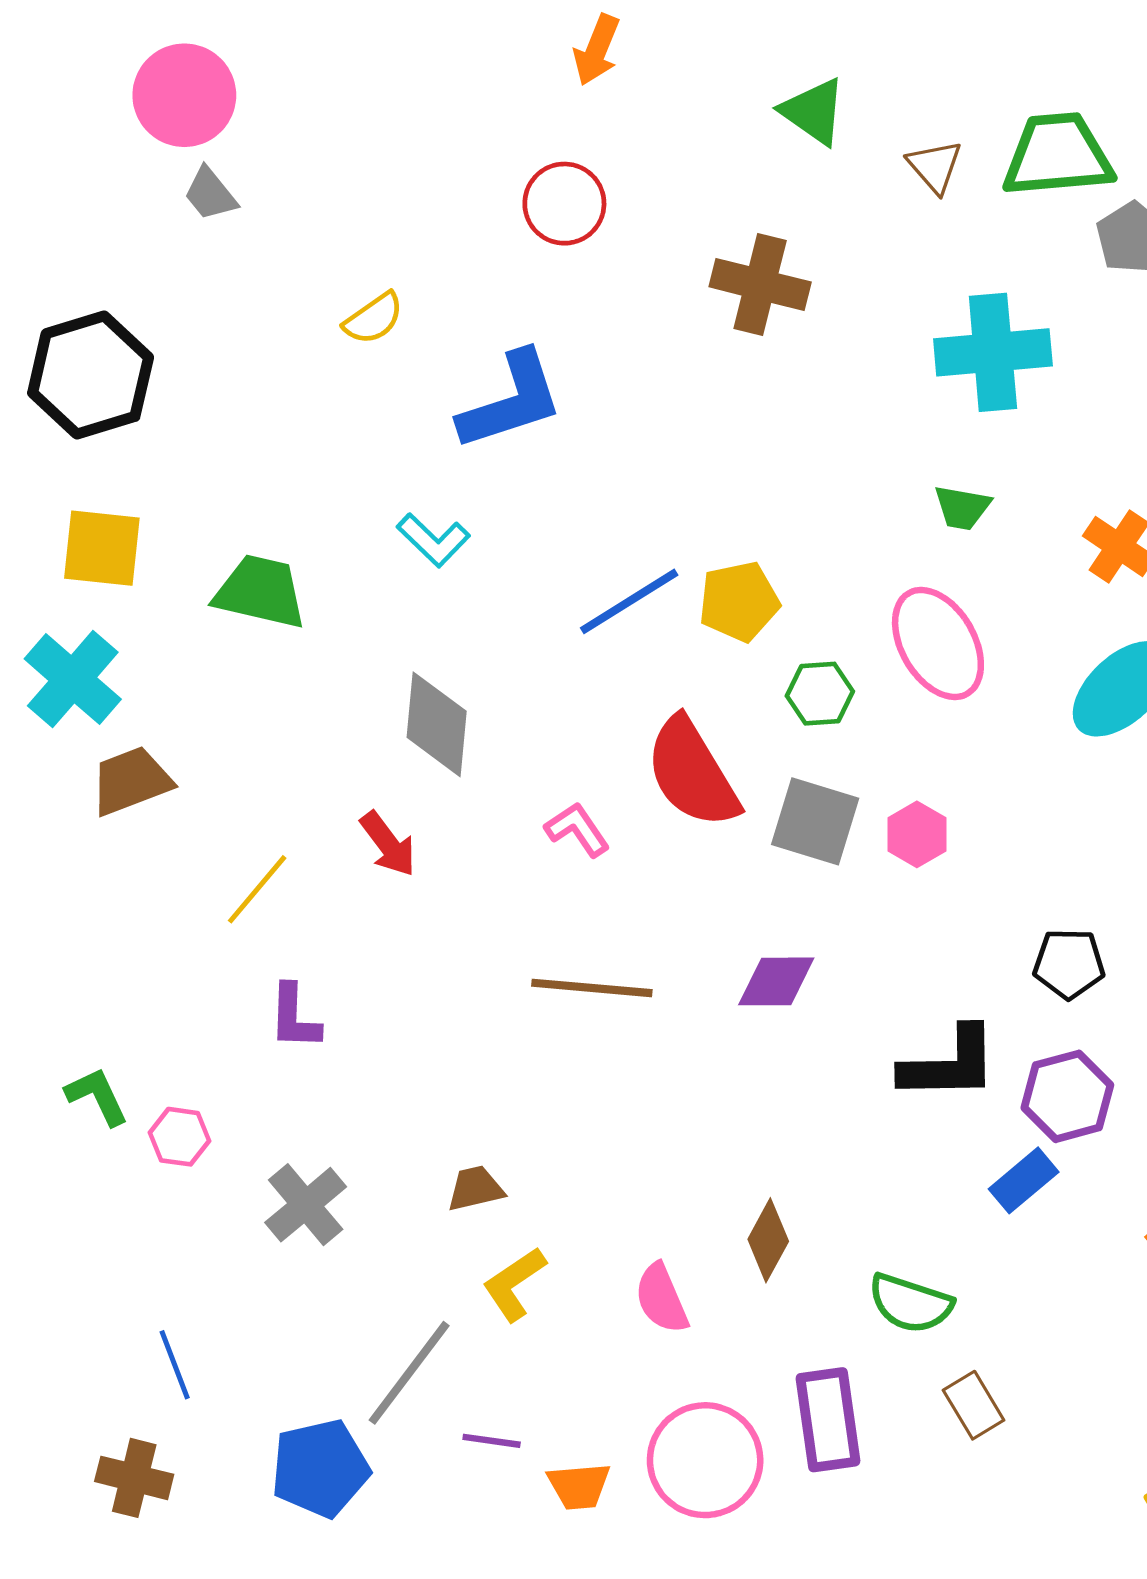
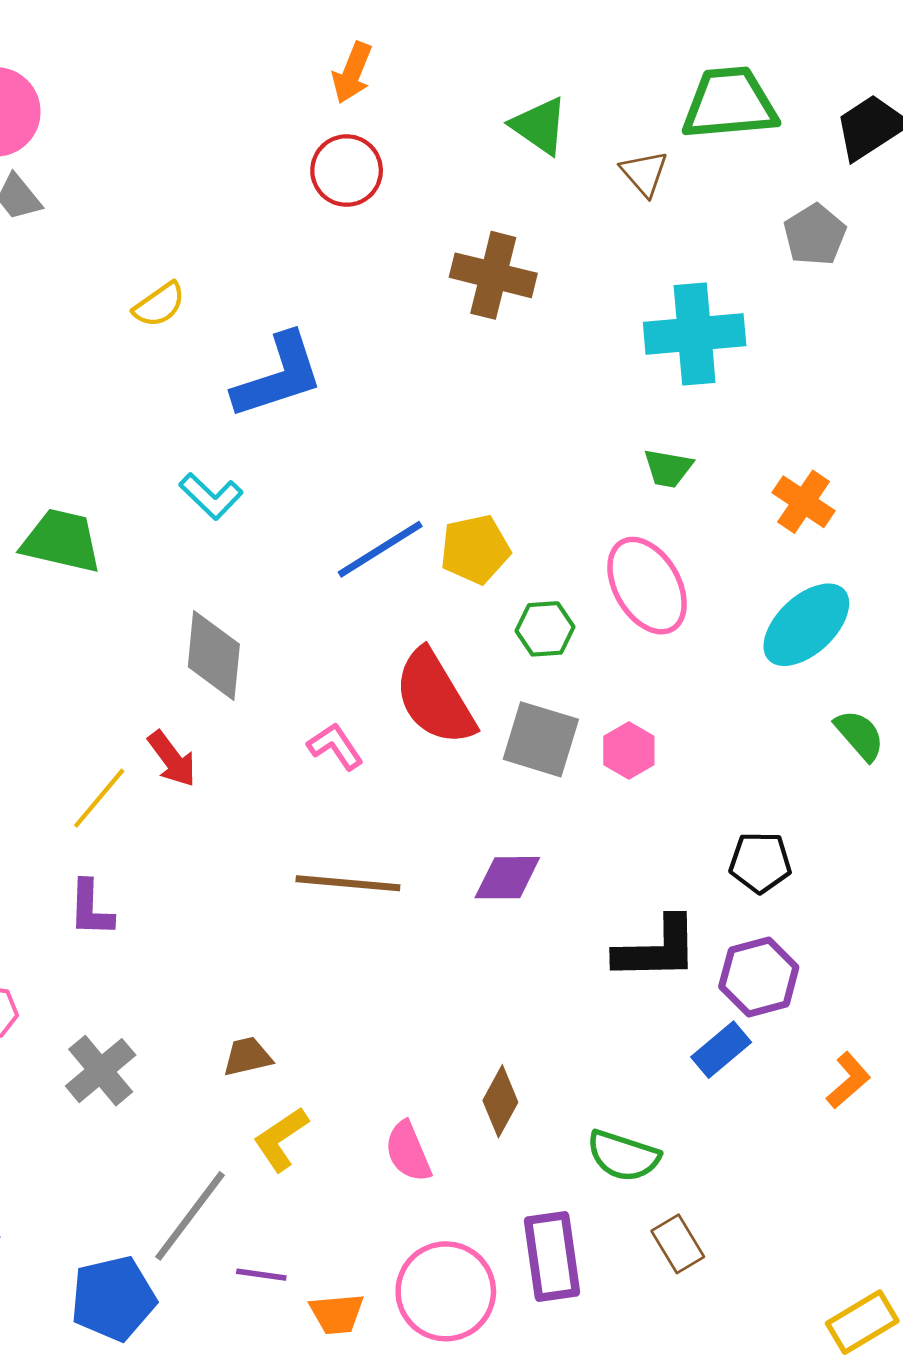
green trapezoid: (1058, 155) -> (729, 103), moved
red circle: (564, 204) -> (347, 171), moved
yellow line: (257, 889) -> (99, 798), moved

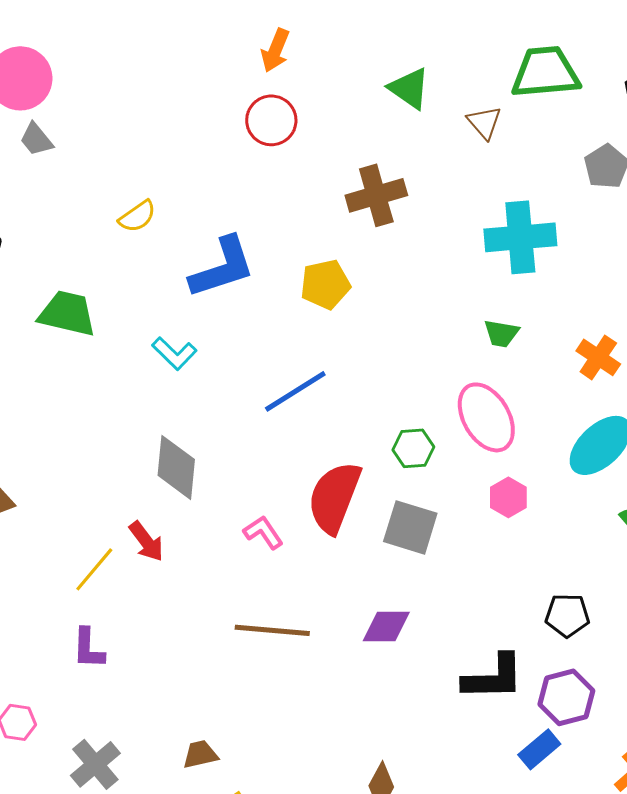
brown cross: (493, 275) -> (376, 195), turned -30
green trapezoid: (61, 541) -> (67, 313), moved
yellow pentagon: (475, 549) -> (325, 284), moved
red semicircle: (435, 697) -> (334, 497), turned 52
pink hexagon: (629, 751) -> (508, 497), moved

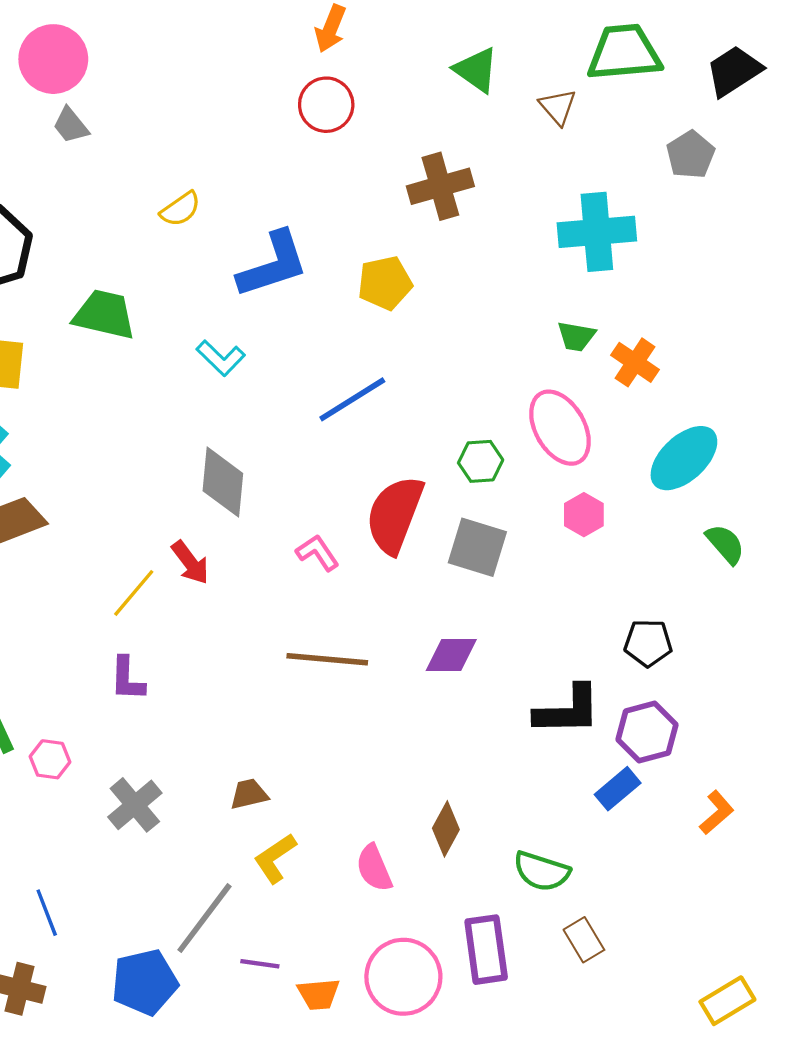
orange cross: (598, 357) -> (635, 362), moved

